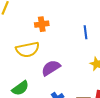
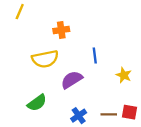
blue line: (85, 32) -> (95, 55), moved

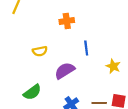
orange cross: (61, 30) -> (67, 21), moved
yellow semicircle: (45, 59) -> (40, 51), size x0.6

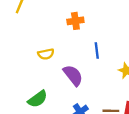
purple semicircle: (65, 71) -> (73, 75), turned 84

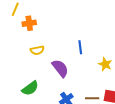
orange cross: (75, 21) -> (29, 23), moved

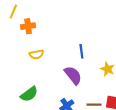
purple semicircle: (60, 68) -> (73, 75), moved

